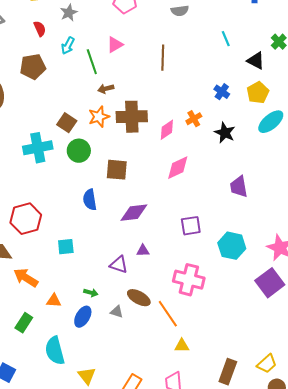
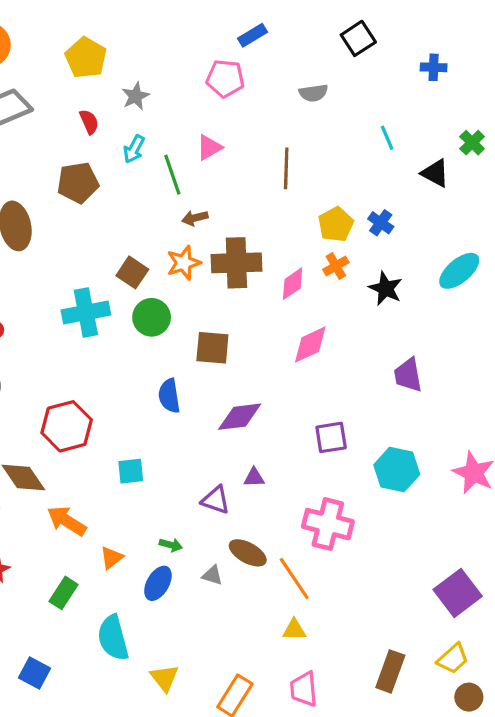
yellow pentagon: (258, 93) -> (336, 224), moved
purple square: (270, 283) -> (458, 593), moved
orange triangle: (54, 301) -> (111, 558), turned -42
yellow triangle: (182, 346) -> (294, 630), moved

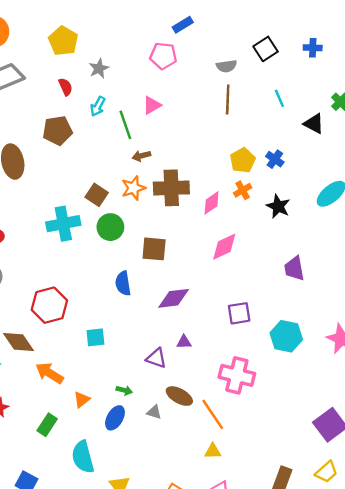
black square: (358, 38) -> (266, 49), moved
brown line: (286, 168) -> (228, 99), moved

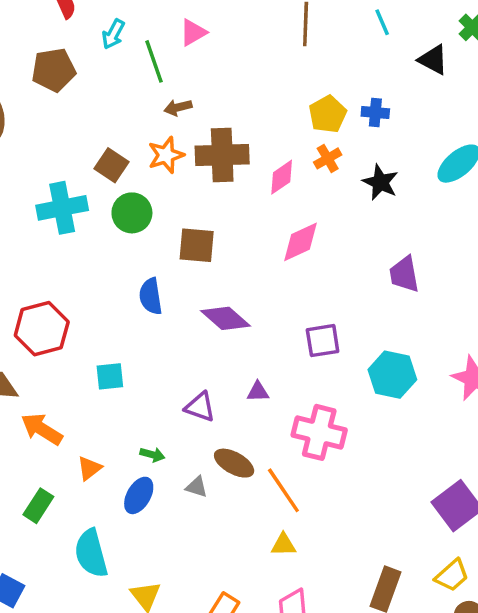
blue cross: (275, 159) -> (375, 112), turned -30
purple diamond: (174, 298) -> (226, 318), turned 48
purple triangle: (184, 342) -> (258, 392), moved

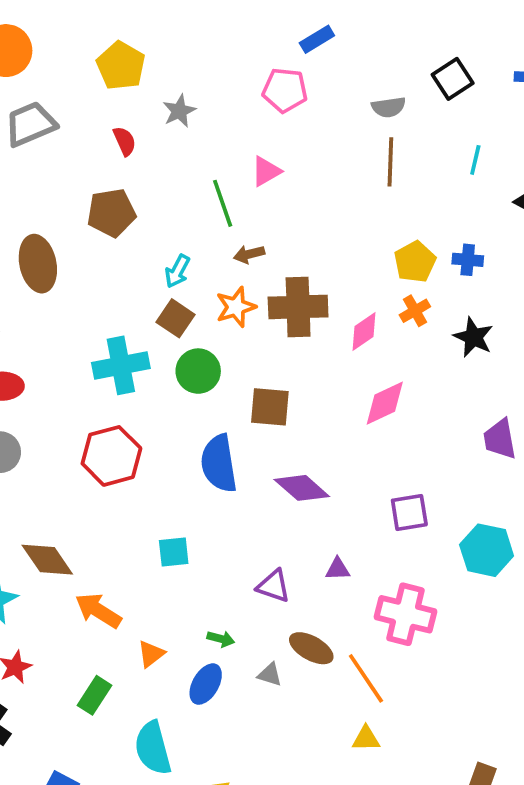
cyan line: (382, 22) -> (475, 160), turned 36
cyan arrow: (113, 34) -> (177, 271), moved
blue semicircle: (151, 296) -> (219, 463), size x1.4
red hexagon: (42, 329) -> (111, 456), moved

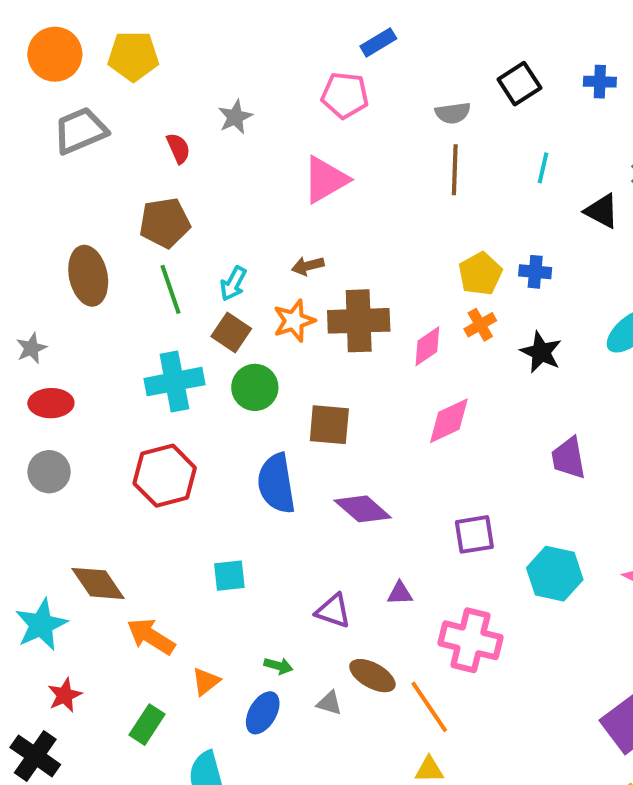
yellow pentagon: (121, 66) -> (133, 56), moved, turned -30
pink triangle: (266, 171) -> (325, 180), size x1.5
green line: (223, 203) -> (171, 289), moved

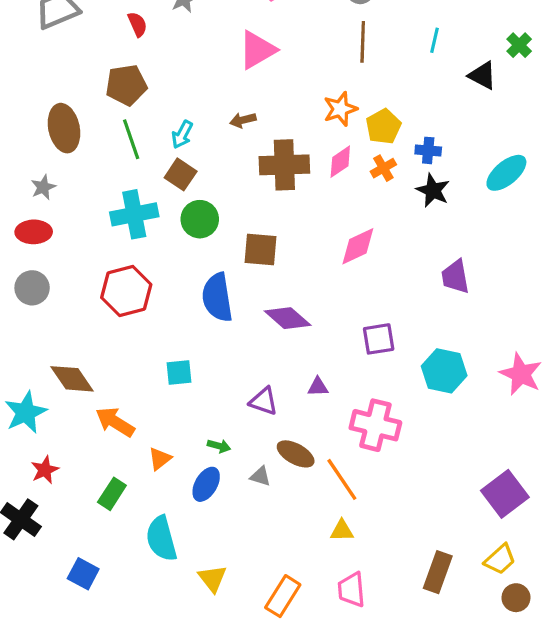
blue cross: (535, 272) -> (428, 150), moved
orange star: (294, 321) -> (340, 109), moved
pink diamond: (427, 346) -> (340, 162), moved
gray star: (31, 348) -> (43, 187), moved

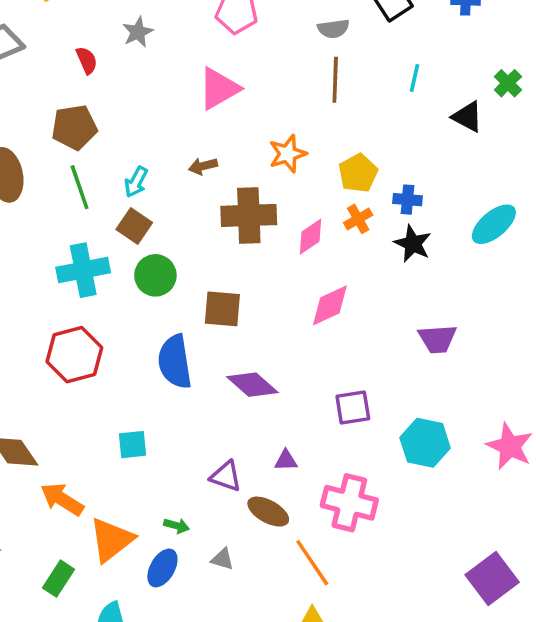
orange star: (340, 109) -> (288, 154), moved
pink diamond: (340, 162) -> (311, 237), moved
purple trapezoid: (455, 277) -> (437, 339), turned -84
brown ellipse: (296, 454) -> (268, 512), moved
orange triangle: (160, 459) -> (111, 540), size x1.8

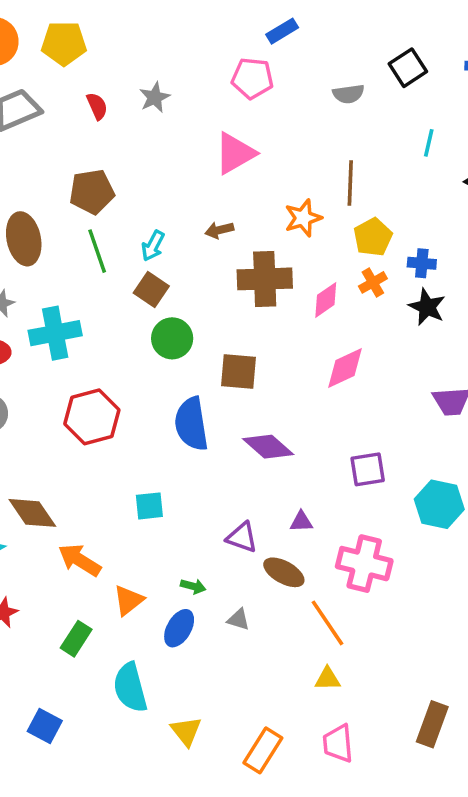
red semicircle: (87, 60) -> (97, 106), moved
brown line: (335, 80) -> (350, 183), moved
cyan cross: (83, 270) -> (55, 333), moved
orange triangle: (111, 540) -> (128, 600), size x0.7

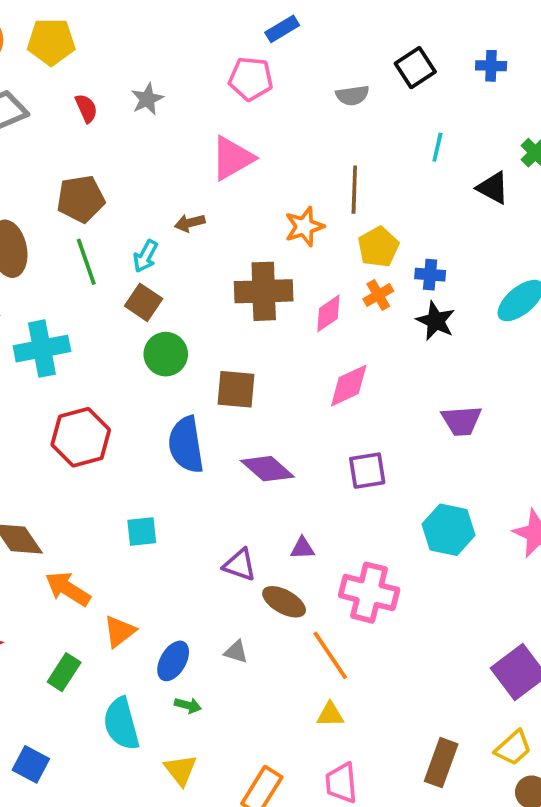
brown arrow: (219, 230) -> (190, 223), moved
purple square: (368, 469) -> (367, 471), moved
green arrow: (193, 586) -> (188, 705), moved

